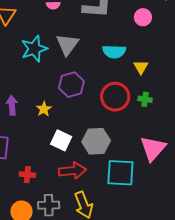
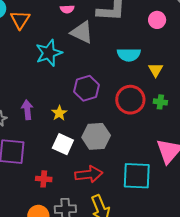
gray triangle: (67, 45) -> (82, 32), moved, turned -40
white square: (61, 140) -> (63, 144), moved
gray hexagon: (96, 141) -> (96, 136), moved

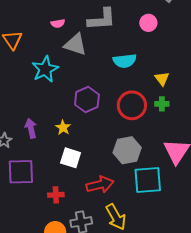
yellow triangle: (156, 70) -> (162, 79), moved
gray hexagon: (96, 136) -> (127, 150), moved

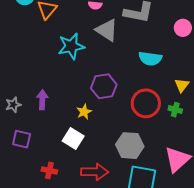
yellow star: (63, 128) -> (84, 112), moved
purple square: (21, 172) -> (22, 139), size x0.7

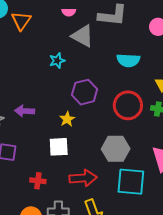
cyan star: (71, 46) -> (57, 61), moved, size x0.6
purple arrow: (42, 100) -> (25, 111), turned -84
white square: (73, 138) -> (59, 147), turned -30

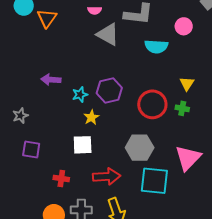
cyan semicircle: (128, 60) -> (156, 47), moved
cyan star: (57, 61) -> (80, 95), moved
purple arrow: (25, 111) -> (51, 80), moved

